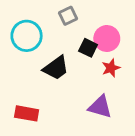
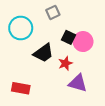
pink circle: (107, 38) -> (83, 42), moved
red star: (111, 68) -> (65, 63), moved

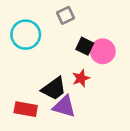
black trapezoid: (44, 53) -> (54, 89), moved
purple triangle: (78, 83) -> (64, 107), moved

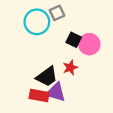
cyan circle: (26, 35) -> (37, 22), moved
red rectangle: (26, 109) -> (39, 96), moved

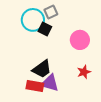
black square: (74, 40) -> (45, 29), moved
red star: (70, 68) -> (84, 72), moved

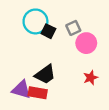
gray square: (51, 12) -> (73, 28), moved
purple triangle: (50, 83) -> (21, 90), moved

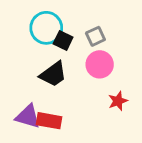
pink circle: (86, 43) -> (100, 64), moved
black trapezoid: (45, 74) -> (53, 74), moved

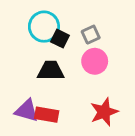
black trapezoid: (53, 74) -> (51, 71), turned -144
red star: (118, 101) -> (104, 112), moved, size x1.5

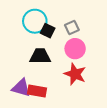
red star: (104, 112) -> (75, 74), moved, turned -30

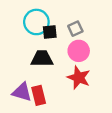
black square: (48, 31) -> (50, 32), turned -32
red rectangle: (37, 91) -> (39, 95), turned 66

